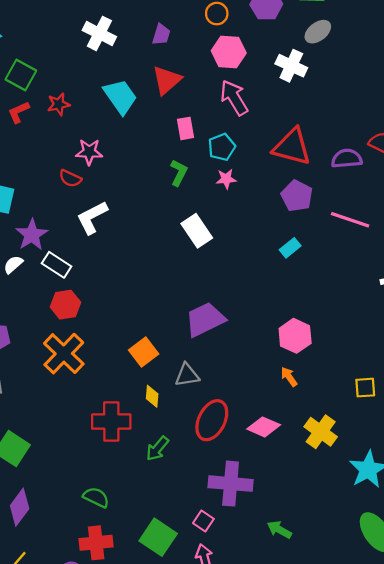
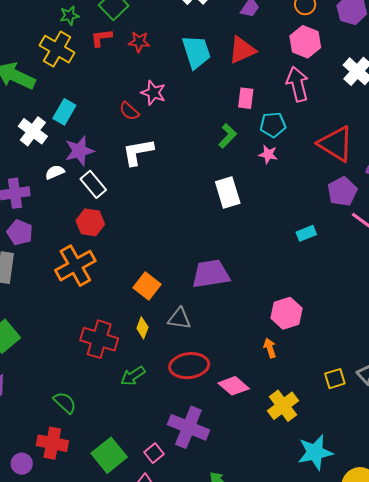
purple pentagon: (297, 196) -> (342, 191), moved
orange square: (144, 352) -> (147, 286), turned -32
yellow square: (365, 388) -> (335, 379), turned -30
red ellipse: (212, 420) -> (189, 366), turned 39

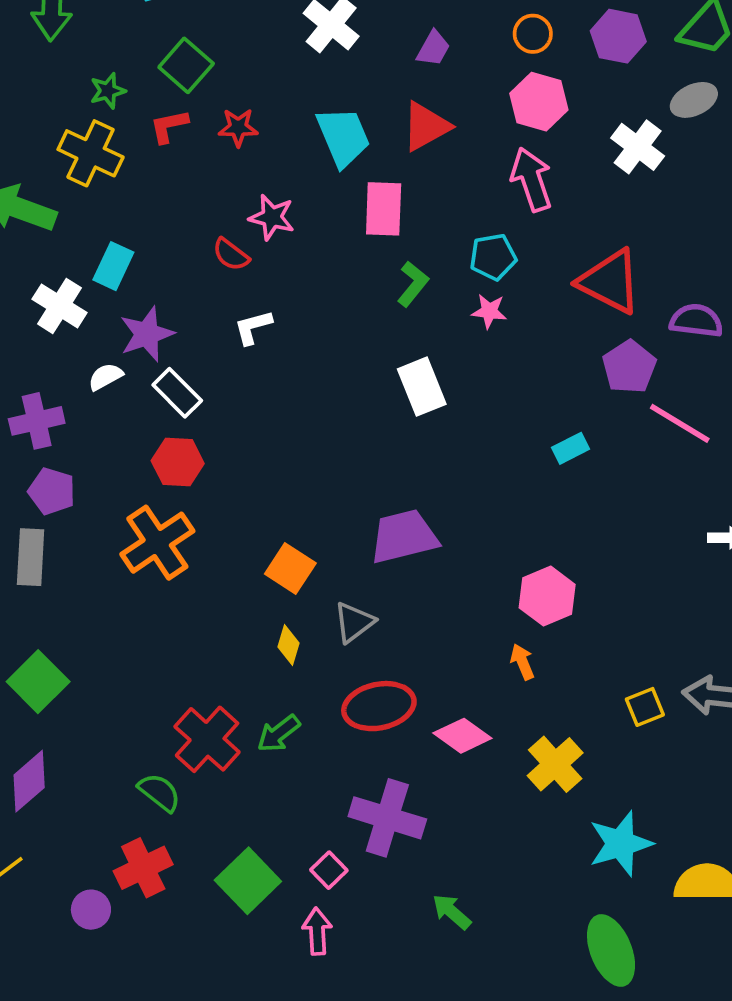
pink rectangle: (246, 98) -> (384, 209), moved, size x1.4
white L-shape: (138, 152) -> (253, 327), size x0.7
gray triangle: (179, 319) -> (354, 622), turned -40
red cross: (99, 339) -> (207, 739), moved, turned 30
red cross: (52, 443) -> (143, 868), turned -32

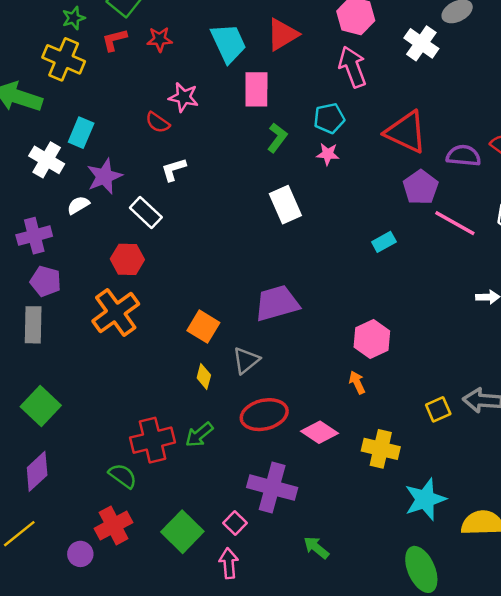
white rectangle: (177, 393) -> (146, 212), moved
red cross: (207, 739) -> (153, 440), turned 36
yellow cross: (555, 764) -> (381, 449), turned -33

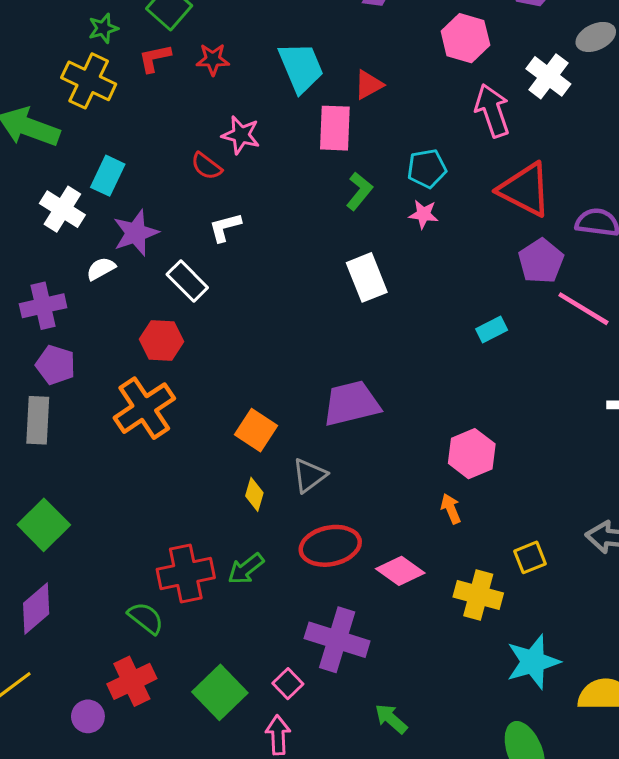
red triangle: (282, 34) -> (369, 85), moved, size x0.7
pink arrow: (353, 67) -> (492, 111), moved
yellow square: (438, 409) -> (530, 557), moved

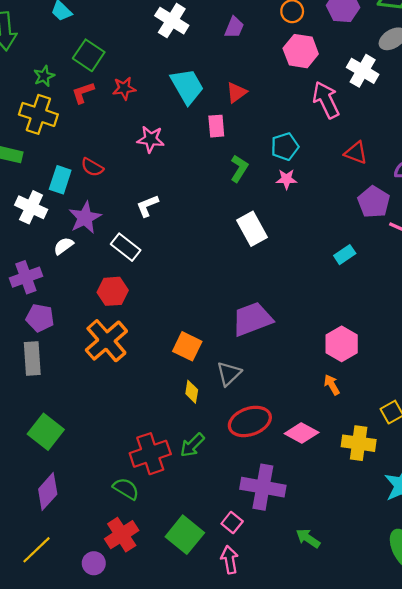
pink rectangle: (335, 128) -> (216, 126), size x0.7
red semicircle: (206, 166) -> (92, 167), moved
red triangle: (525, 190) -> (356, 153), size x0.6

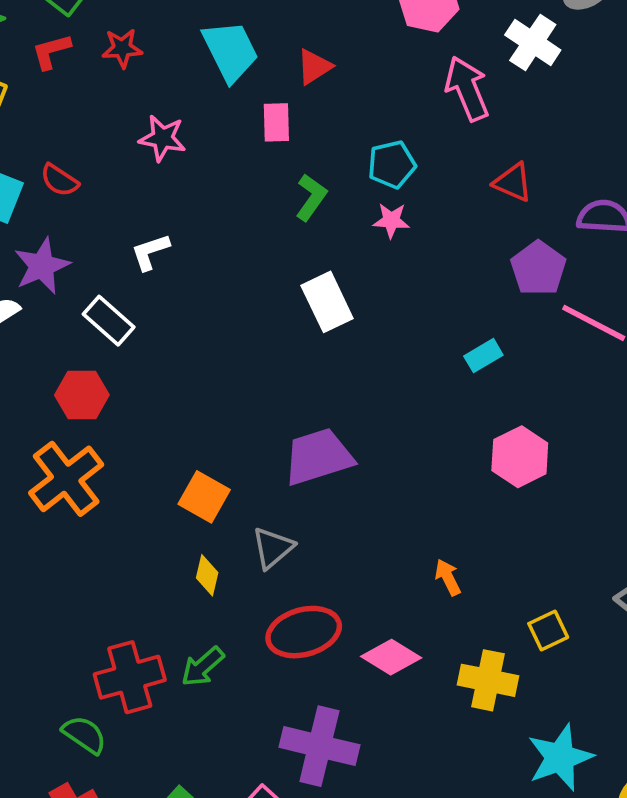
pink hexagon: (342, 344) -> (520, 457), moved

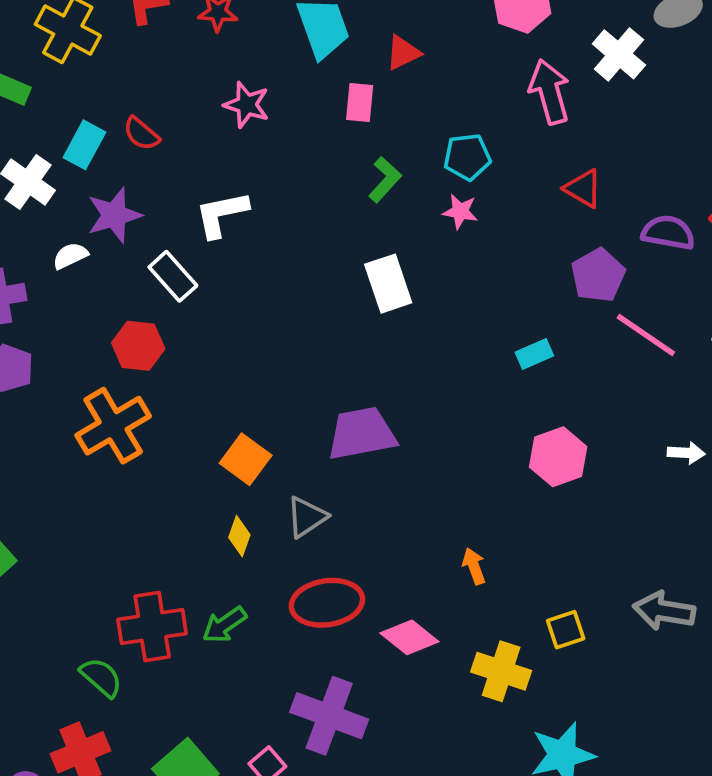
white L-shape: (150, 252) -> (222, 214), size x1.4

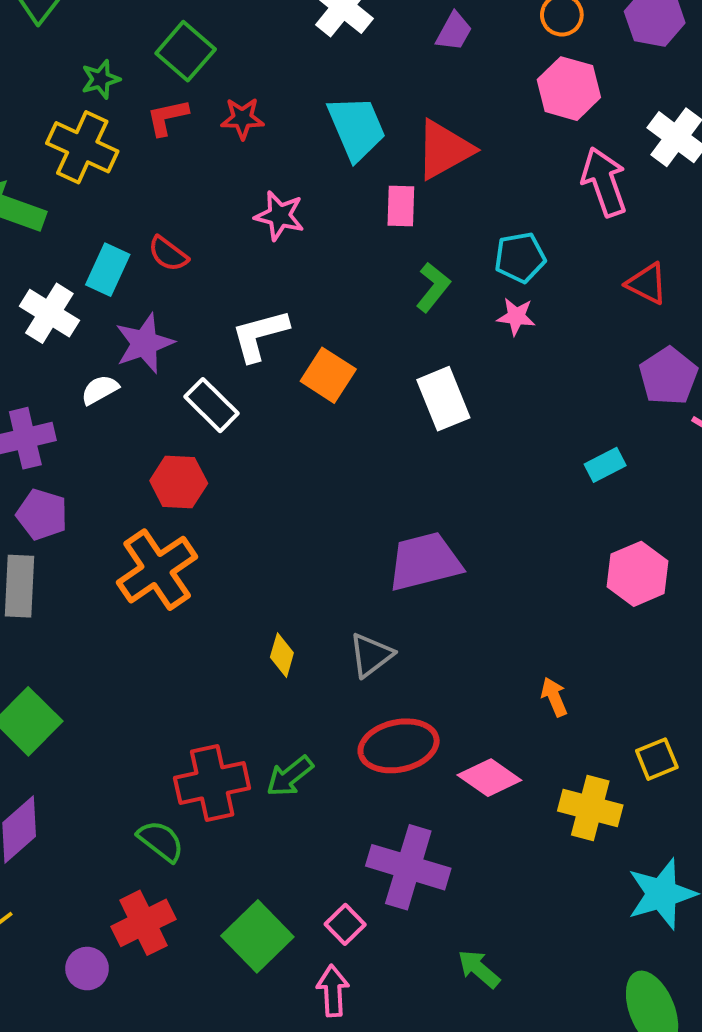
red triangle: (403, 53) -> (444, 150), size x1.6
orange square: (246, 459) -> (328, 375), moved
yellow diamond: (239, 536) -> (282, 655), moved

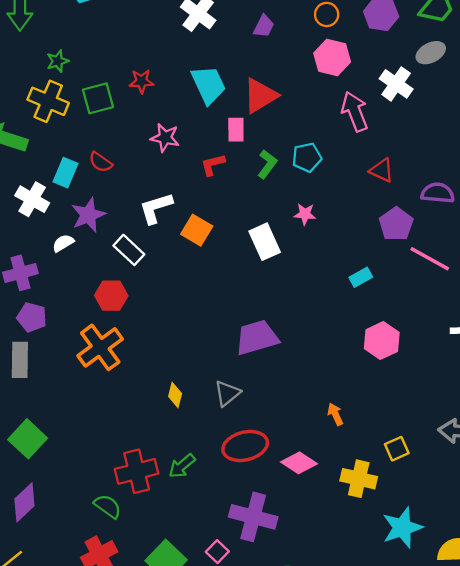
green square: (186, 51) -> (98, 98), moved, turned 36
red L-shape: (167, 117) -> (213, 165), moved
green L-shape: (433, 287) -> (267, 164), moved
pink star: (516, 317) -> (305, 214), moved

